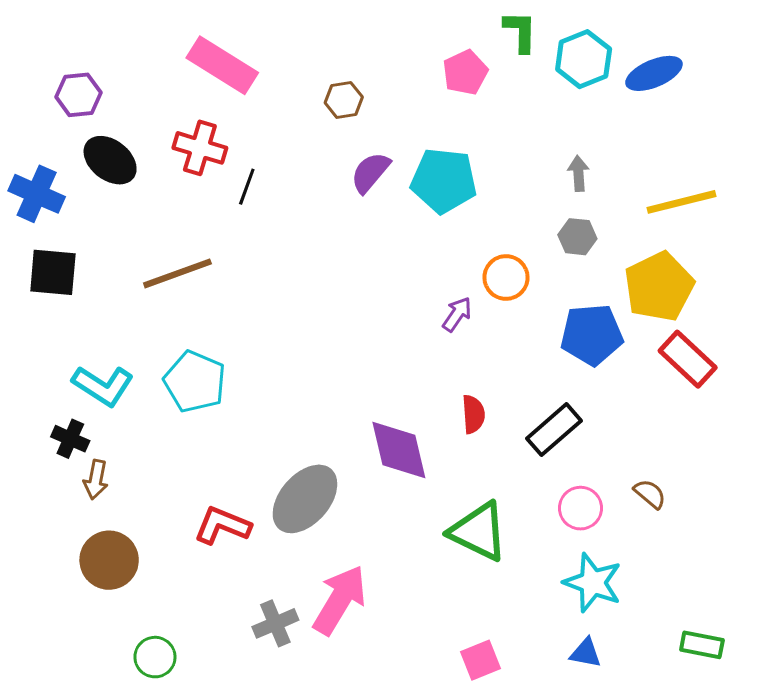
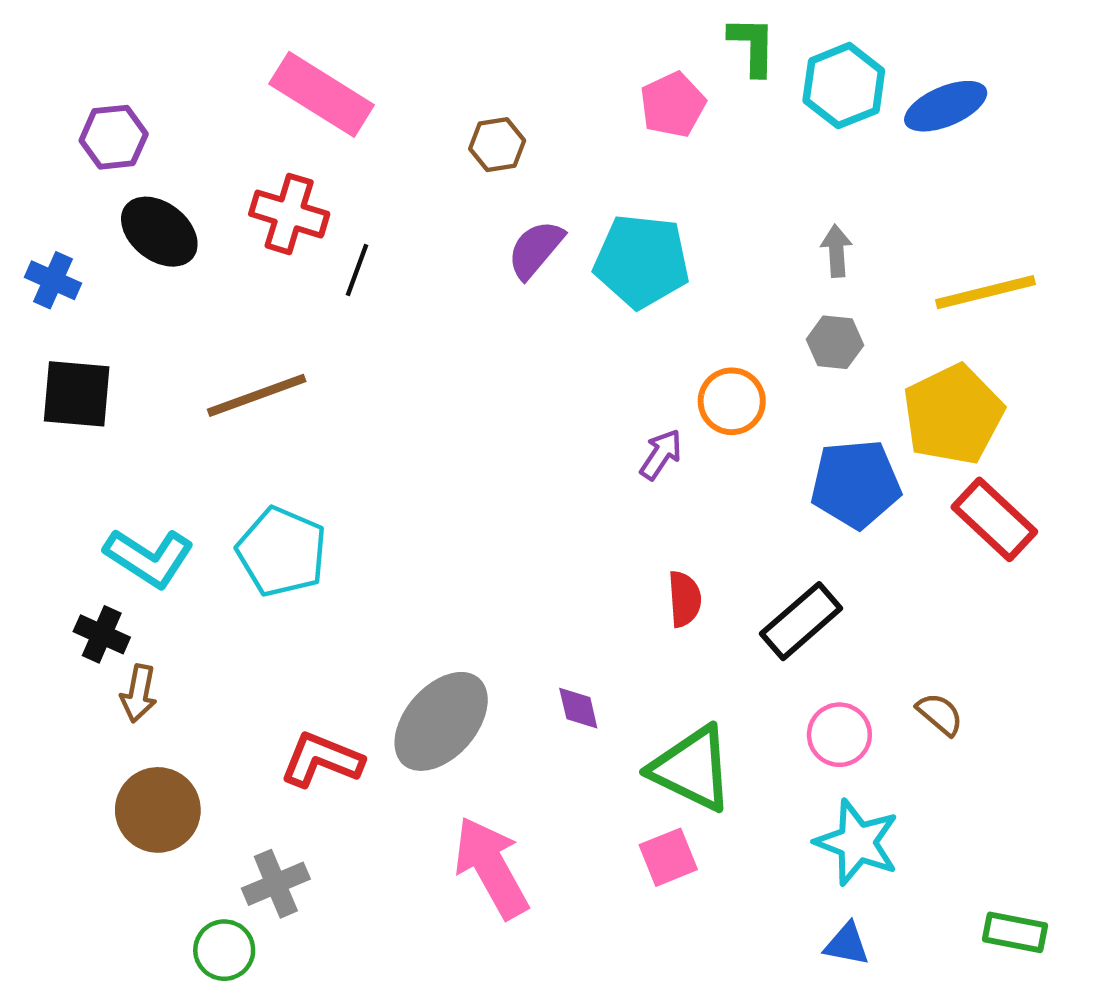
blue cross: (37, 194) -> (53, 280), size x0.7
purple diamond: (399, 450) -> (578, 708), moved, size x0.5
pink arrow: (340, 600) -> (491, 867), turned -60
gray cross: (275, 623) -> (276, 884), moved
pink square: (480, 660) -> (668, 857), moved

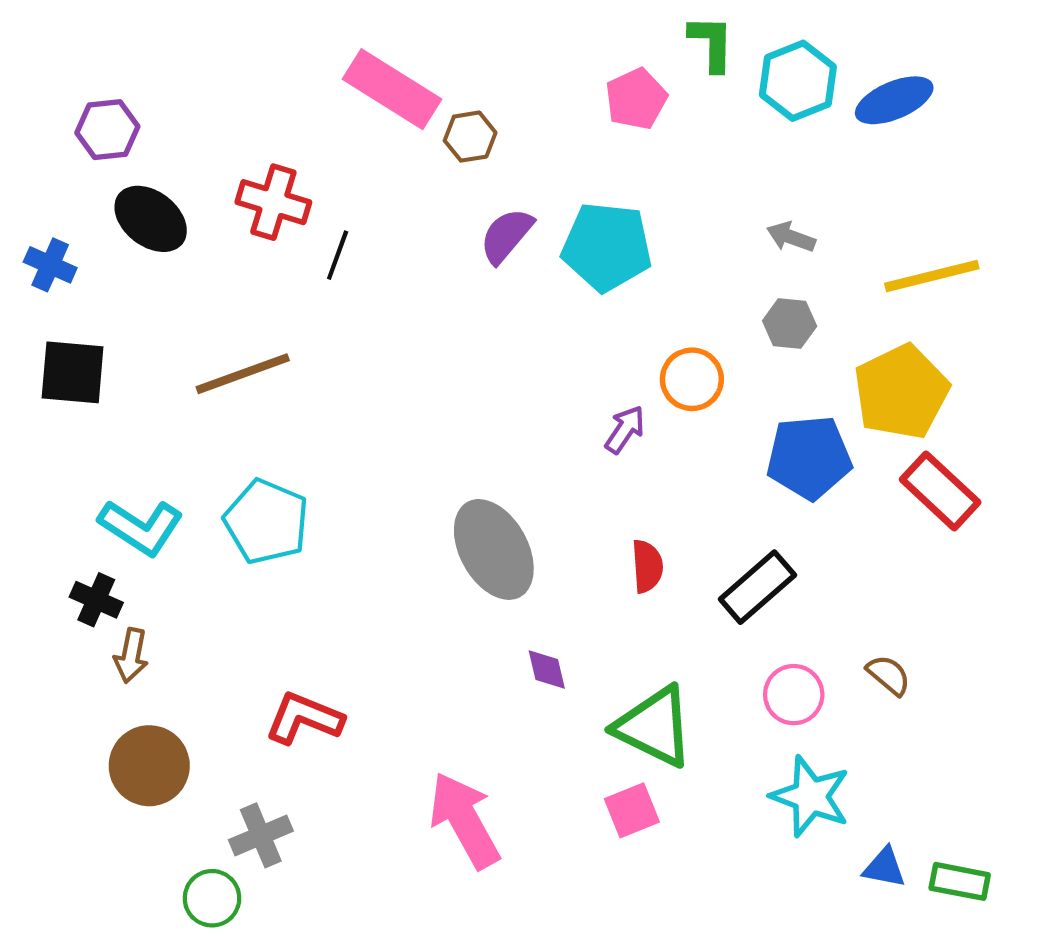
pink rectangle: (322, 94) -> (392, 89), moved
gray arrow: (836, 251) -> (791, 237), turned -66
gray ellipse: (441, 721) -> (494, 549), moved, turned -70
blue triangle: (847, 944) -> (884, 868), moved

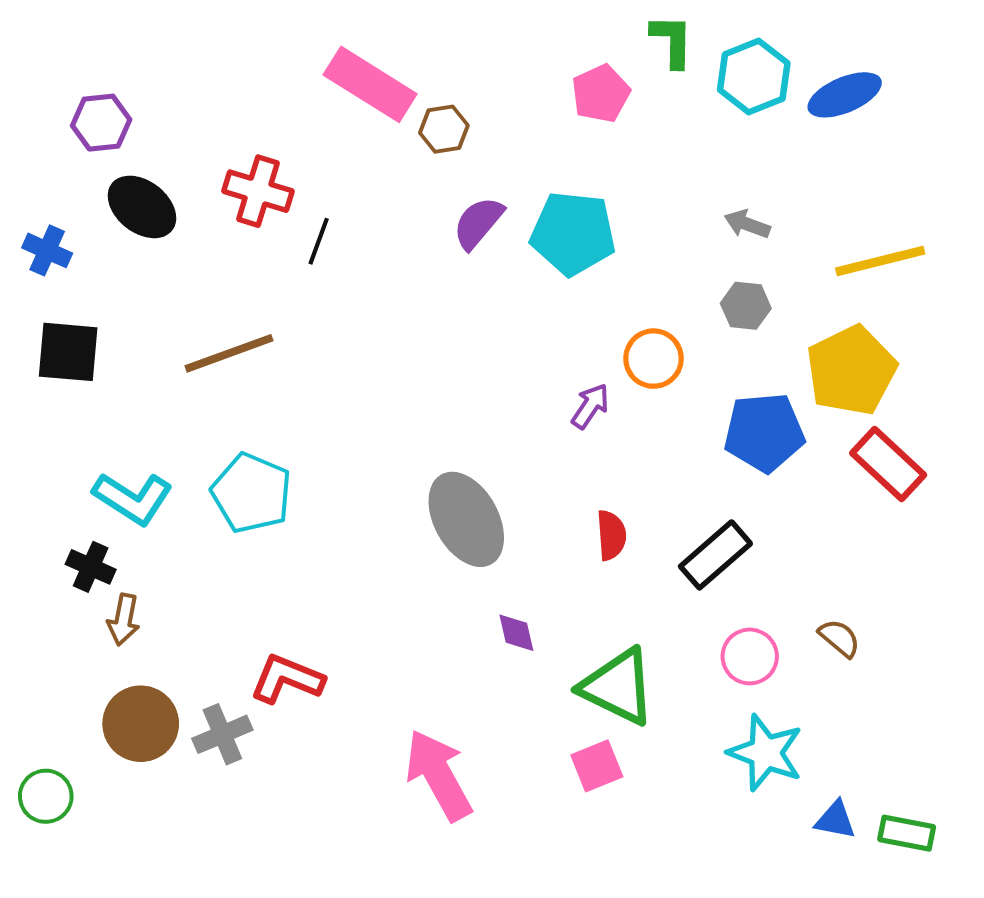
gray cross: (261, 835) -> (222, 734), moved
green circle: (212, 898) -> (46, 796), moved

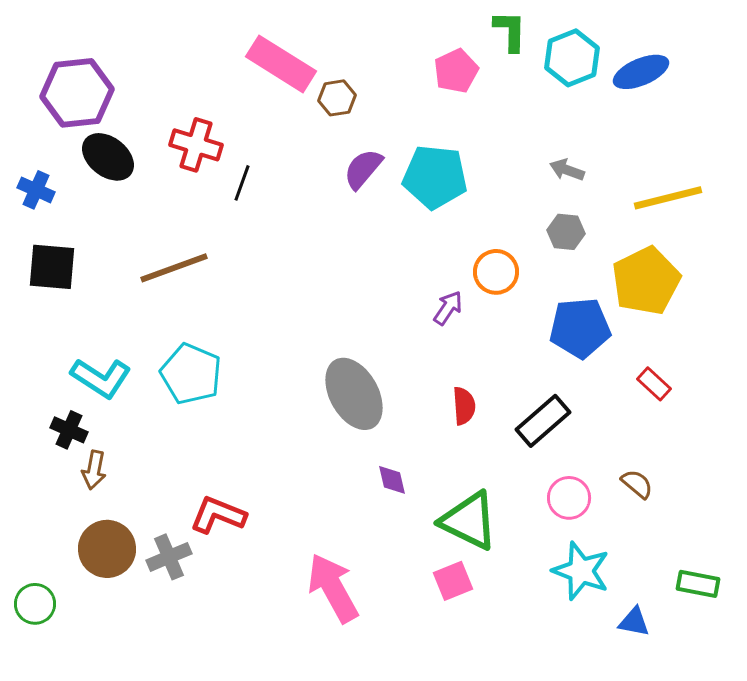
purple hexagon: (101, 123) -> (77, 93), size x1.6
red rectangle: (888, 464) -> (654, 384), moved, size x0.6
green rectangle: (907, 833) -> (698, 584), moved

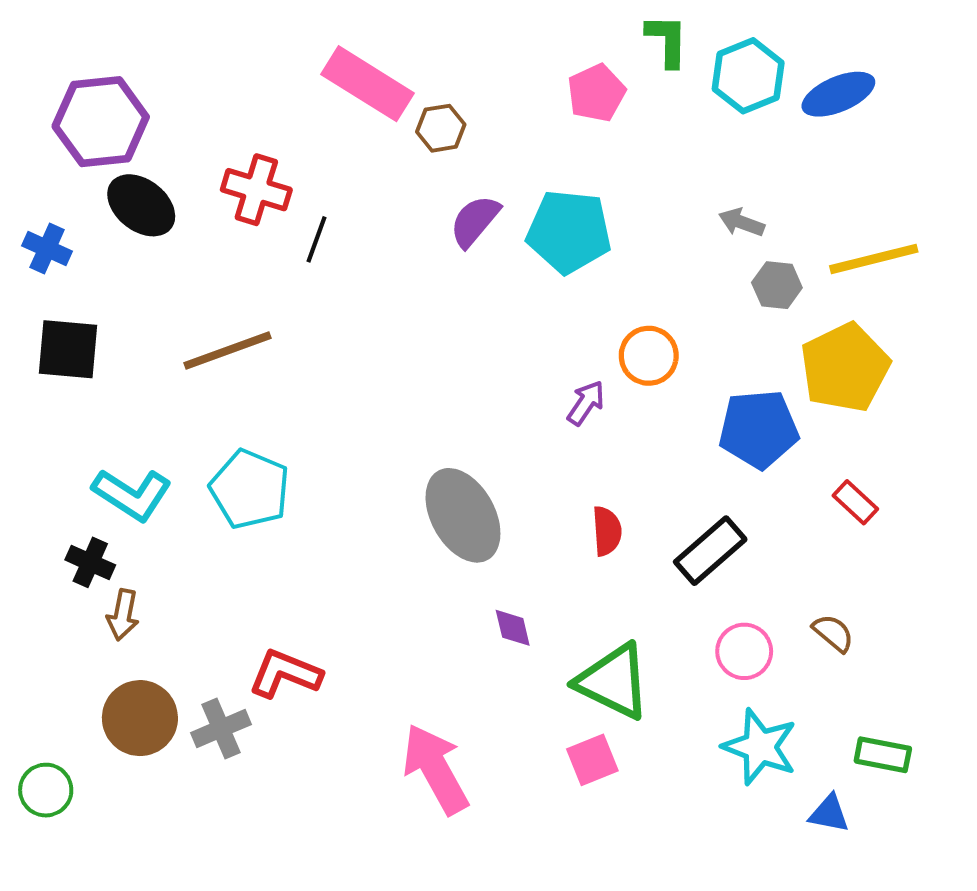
gray hexagon: (566, 232) -> (777, 285), moved
green rectangle: (698, 584) -> (883, 755), moved

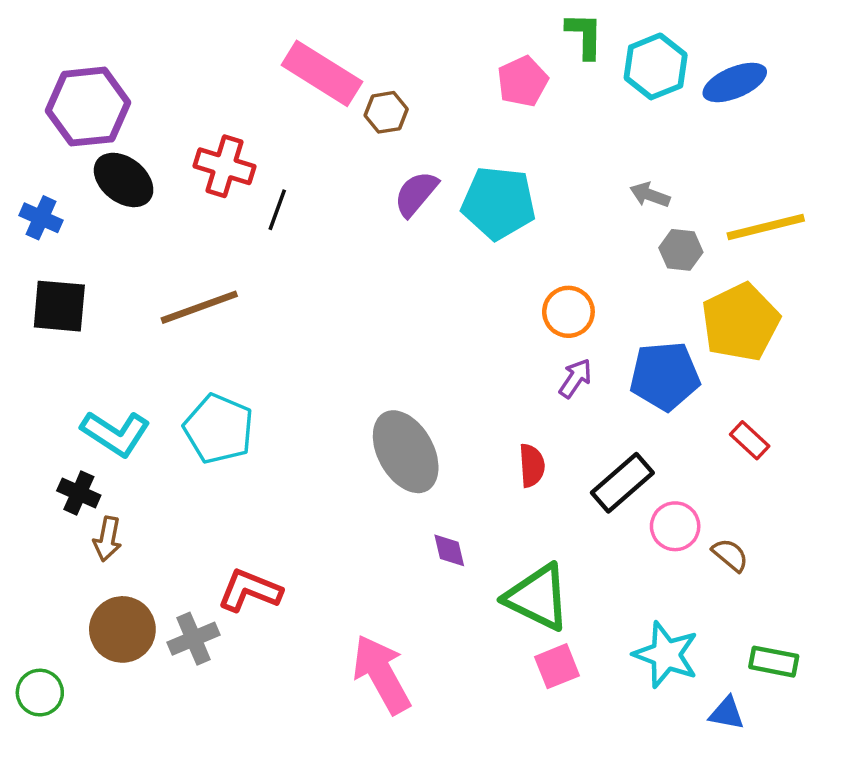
purple arrow: (586, 403) -> (575, 378), moved
pink circle: (744, 651) -> (675, 526), moved
pink square: (592, 760) -> (557, 666), moved

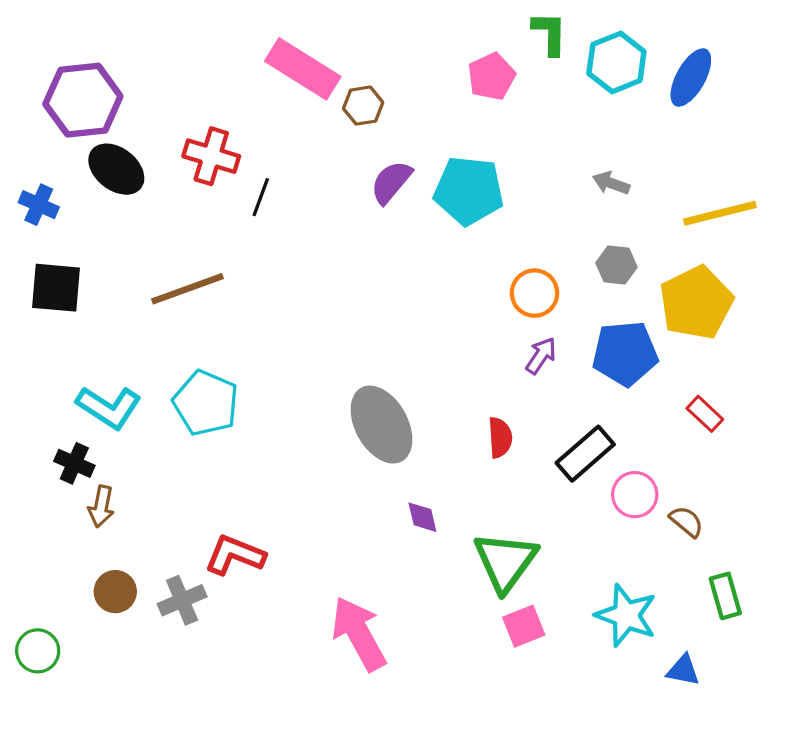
blue ellipse: (735, 82) -> (691, 77), turned -38
gray hexagon: (681, 250) -> (616, 265), moved
green triangle: (538, 597) -> (505, 561), turned 40
brown circle: (122, 629) -> (115, 592), size x0.7
green rectangle: (774, 662) -> (725, 596), moved, turned 63

